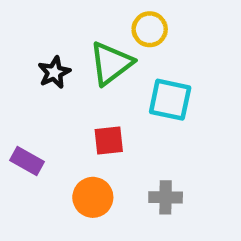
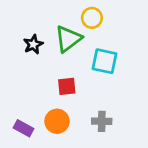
purple rectangle: (27, 161) -> (23, 128), moved

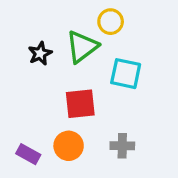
red square: (67, 86) -> (80, 104), size x1.4

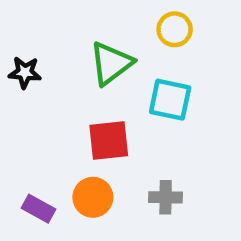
yellow circle: (111, 22) -> (175, 29), moved
black star: (40, 53) -> (25, 72), moved, turned 30

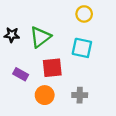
green triangle: (111, 63) -> (40, 37), moved
purple rectangle: (38, 209) -> (21, 74), moved

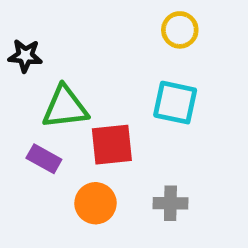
black star: (12, 35) -> (25, 56), moved
green triangle: (40, 37) -> (65, 107), moved, turned 30

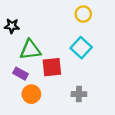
cyan square: (175, 103) -> (81, 48), turned 30
orange circle: (95, 203) -> (31, 94), moved

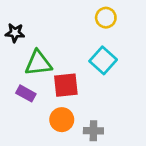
orange circle: (31, 94) -> (62, 120), moved
gray cross: (79, 94) -> (93, 131), moved

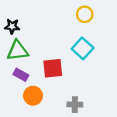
green triangle: (38, 63) -> (18, 51), moved
orange circle: (62, 120) -> (33, 96), moved

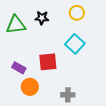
black star: (12, 26) -> (42, 18), moved
green triangle: (18, 51) -> (16, 25), moved

